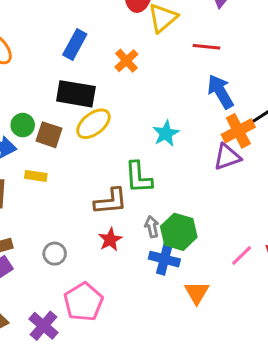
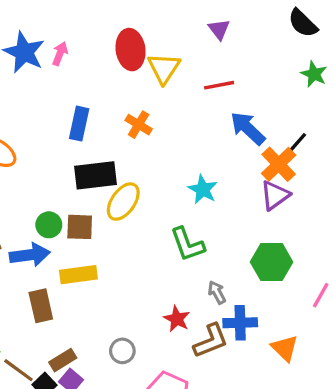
yellow rectangle: (36, 176) -> (78, 275), size x1.5
brown L-shape: (111, 201) -> (211, 341), moved
green hexagon: (179, 232) -> (272, 262), moved

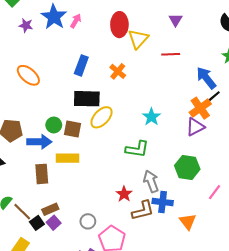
blue arrow: (248, 128) -> (206, 78), moved
green L-shape: (187, 244) -> (137, 149), turned -70
gray arrow: (217, 292) -> (151, 181), size x1.5
gray circle: (122, 351) -> (88, 221), moved

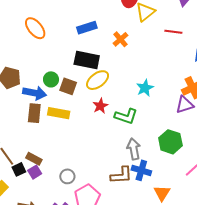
blue rectangle: (81, 65) -> (87, 28), turned 42
brown rectangle: (42, 174) -> (34, 113), moved
red star: (124, 194) -> (100, 106), moved
brown rectangle: (50, 209) -> (34, 159), turned 42

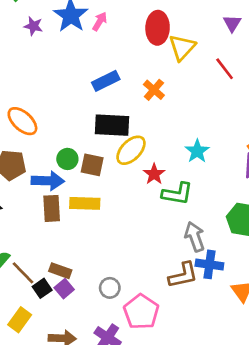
orange ellipse: (35, 28) -> (22, 121), moved
red line: (173, 32) -> (225, 69), turned 54
red star: (100, 106) -> (154, 174), moved

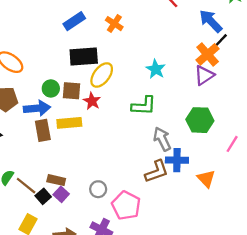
red star: (154, 174) -> (92, 101), moved

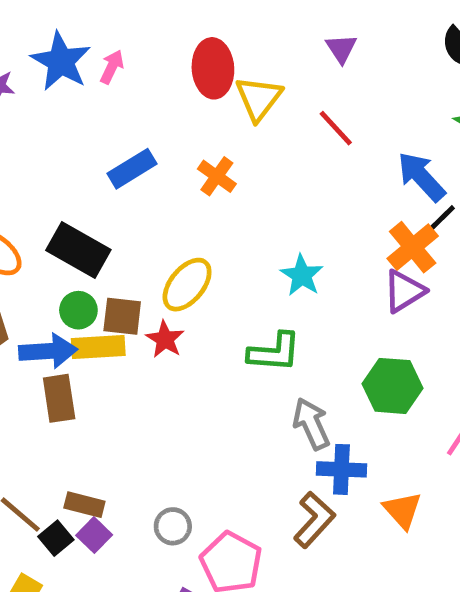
black rectangle: (84, 56) -> (78, 250), moved, turned 32
yellow rectangle: (69, 123) -> (98, 347), moved
brown L-shape: (157, 171) -> (314, 520), moved, turned -30

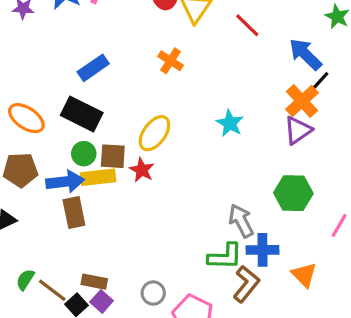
blue rectangle: (132, 169) -> (93, 68), moved
green L-shape: (274, 352) -> (225, 256), moved

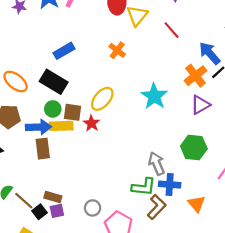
orange cross: (302, 101) -> (196, 76), moved
cyan star: (230, 123) -> (154, 96), size x1.4
purple square: (102, 301) -> (57, 211), turned 32

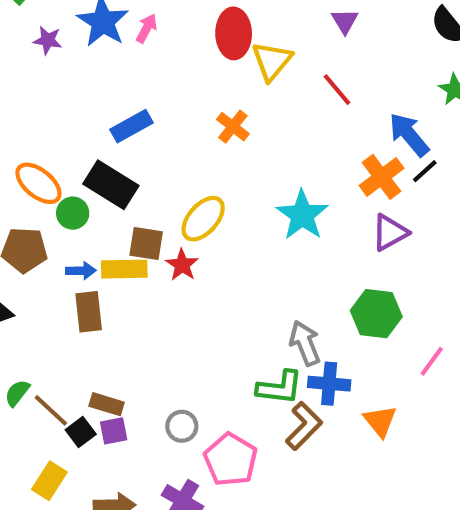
green circle: (53, 109) -> (73, 213), moved
blue arrow: (38, 127) -> (81, 271), size x0.6

